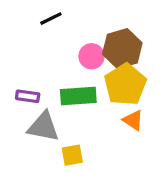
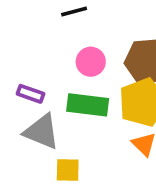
pink circle: (92, 56) -> (91, 62), moved

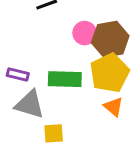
pink circle: (91, 62) -> (85, 33), moved

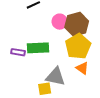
green rectangle: (65, 79) -> (38, 48), moved
gray triangle: (30, 104) -> (55, 77), moved

